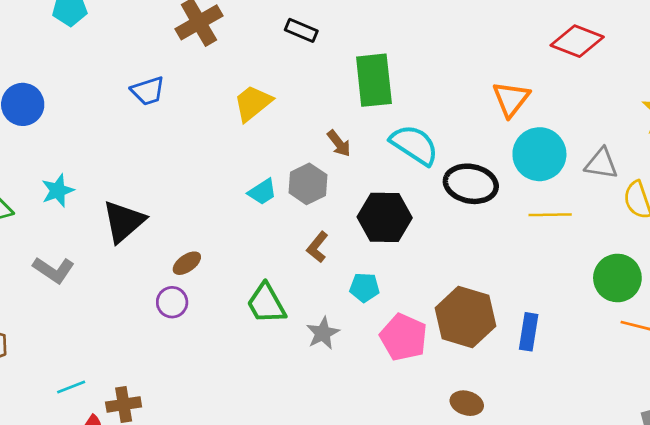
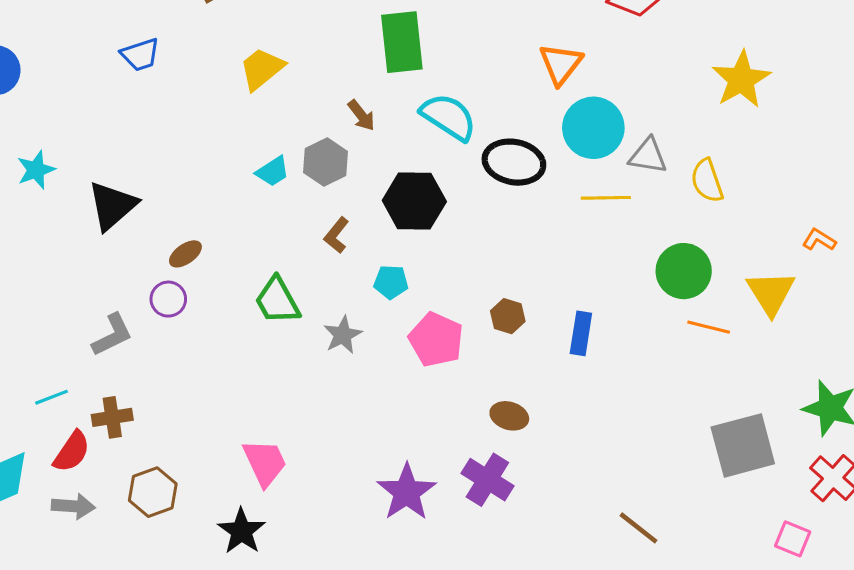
gray triangle: (601, 164) -> (648, 156), moved
gray L-shape: (54, 270) -> (112, 335), moved, turned -60
brown hexagon: (465, 317) -> (508, 316), size x0.5

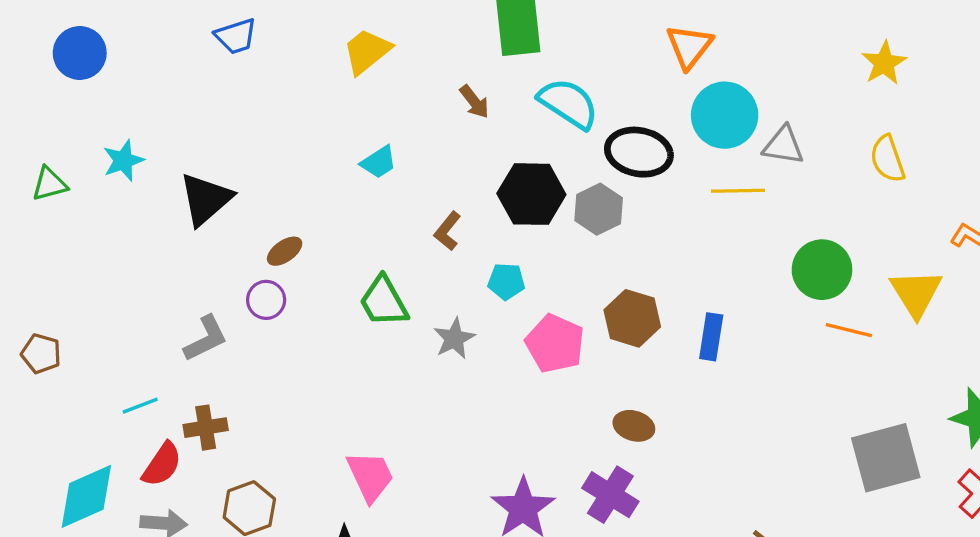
yellow star: (741, 80) -> (884, 63), size x0.7
gray hexagon: (326, 162) -> (599, 209), moved
yellow semicircle: (707, 181) -> (887, 159), moved
brown hexagon: (508, 316) -> (632, 318), size x1.5

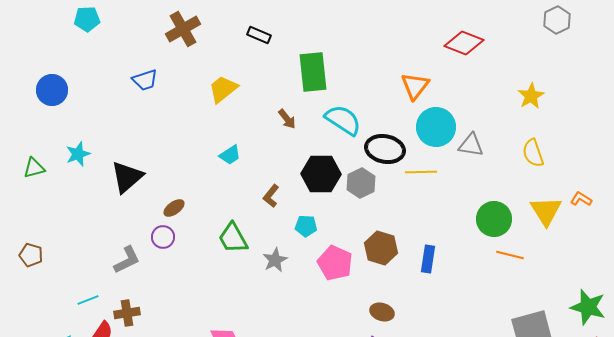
yellow line: (738, 191) -> (421, 172), moved
yellow triangle: (916, 293) -> (546, 211), moved
brown pentagon: (41, 354) -> (31, 255), moved

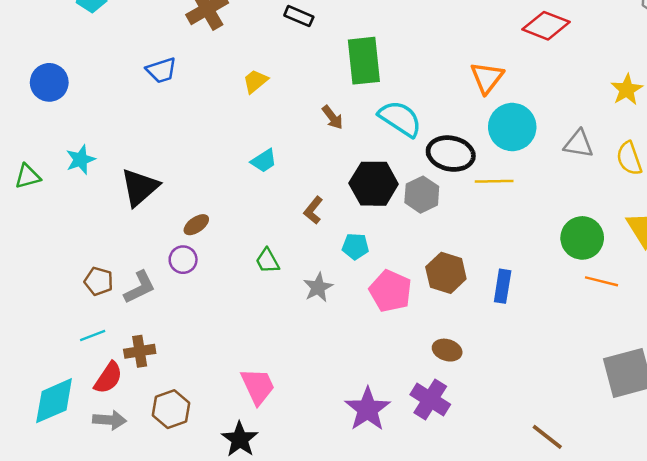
yellow trapezoid: (223, 89) -> (255, 81), size x0.7
gray triangle: (471, 145) -> (579, 144), moved
green trapezoid: (233, 238) -> (267, 261), size x0.7
brown pentagon: (31, 255) -> (99, 281), moved

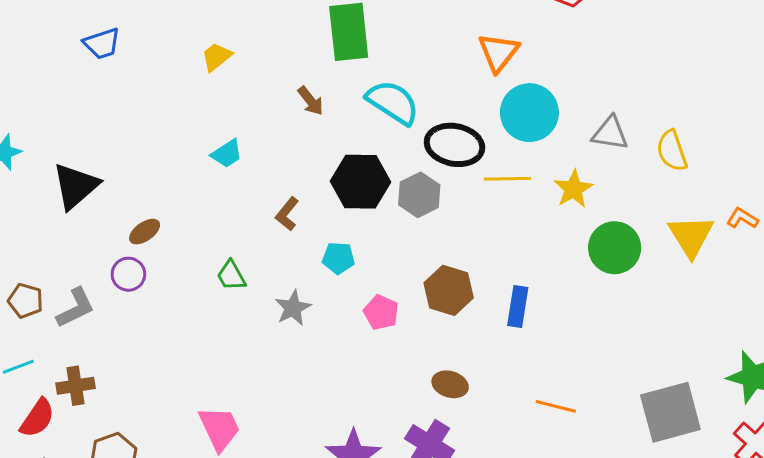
yellow star: (627, 90) -> (573, 189), moved
orange line: (601, 281) -> (556, 406), moved
pink pentagon: (390, 291) -> (381, 312), size x0.7

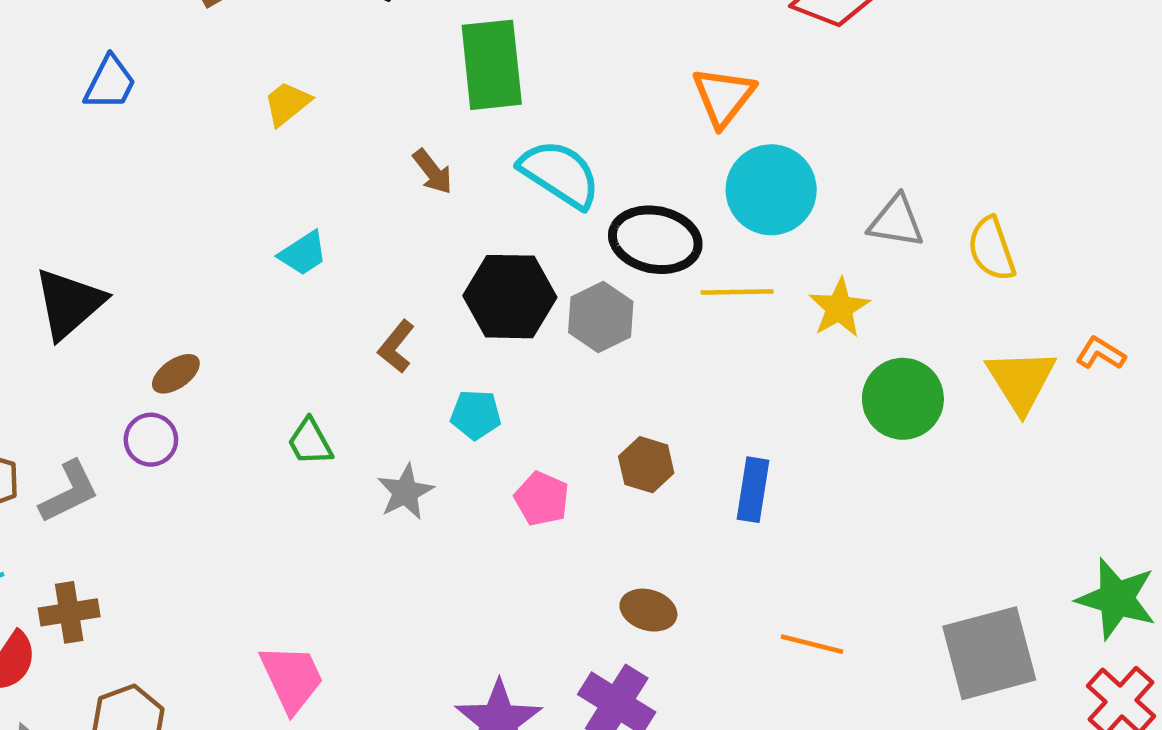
blue trapezoid: (102, 44) -> (110, 83), turned -45
brown hexagon: (449, 290) -> (646, 465), size x0.7

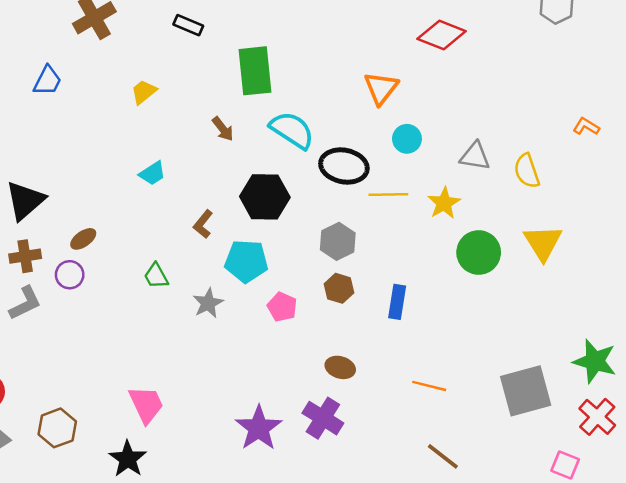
cyan circle: (771, 190) -> (407, 139), size x0.6
gray hexagon: (601, 317) -> (338, 241), moved
orange L-shape: (1101, 353) -> (586, 126), moved
cyan pentagon: (476, 415) -> (246, 261), size x1.6
brown cross: (69, 612) -> (25, 256), moved

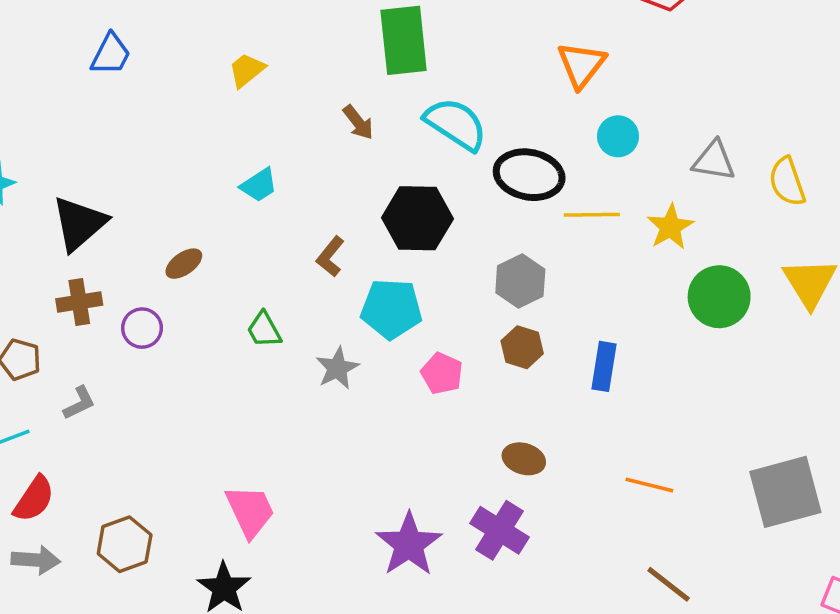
brown ellipse: (83, 239) -> (184, 264), moved
gray L-shape: (25, 303) -> (79, 403), moved, size x0.7

